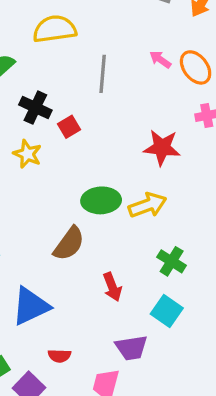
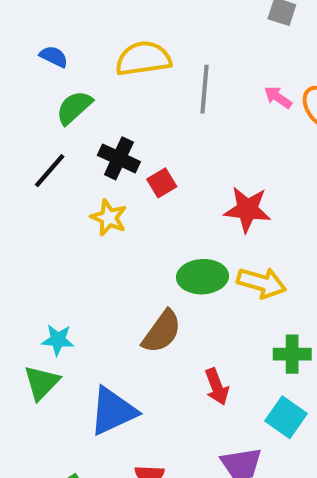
gray line: (103, 74) -> (205, 89), moved
red star: (162, 148) -> (247, 209), moved
yellow arrow: (148, 205) -> (262, 283), turned 36
green cross: (172, 261) -> (292, 354), turned -32

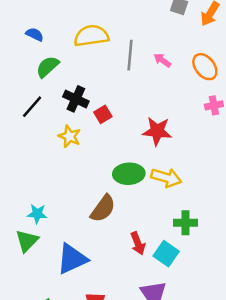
pink arrow: (278, 97) -> (162, 60), moved
cyan square: (286, 417) -> (166, 254), moved

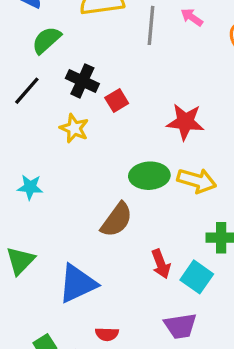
pink arrow: (162, 60) -> (192, 17), moved
cyan star: (37, 214) -> (30, 187), moved

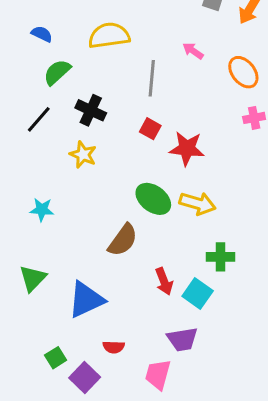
gray line: (151, 25) -> (152, 78), moved
red square: (117, 101) -> (150, 129), moved, turned -30
green ellipse: (149, 176) -> (153, 199), turned 40

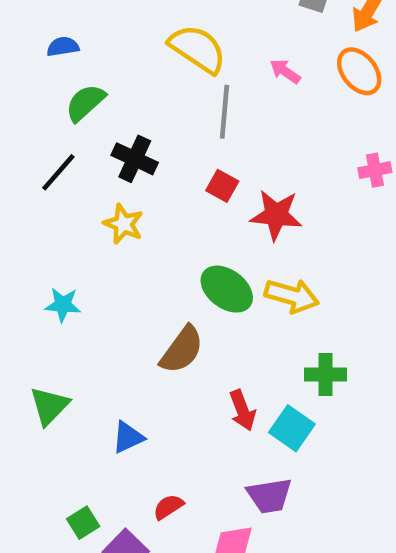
blue semicircle: (42, 34) -> (63, 47), turned -35
yellow semicircle: (109, 35) -> (198, 49), moved, turned 42
orange ellipse: (243, 72) -> (359, 71), moved
blue triangle: (86, 300) -> (128, 437), size x0.6
red semicircle: (114, 347) -> (168, 507), turned 145

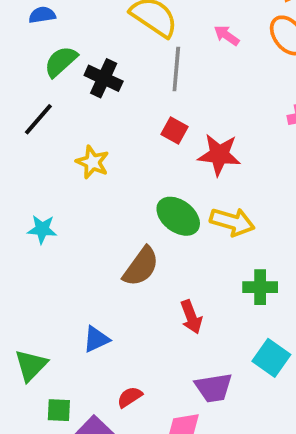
black cross: (135, 159) -> (104, 78), moved
green triangle: (49, 406) -> (31, 365), moved
cyan square: (292, 428) -> (271, 358), moved
green square: (83, 523) -> (59, 410), turned 35

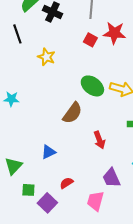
black line: (38, 119) -> (17, 34), turned -60
red star: (219, 155) -> (114, 33), moved
cyan star: (42, 229) -> (11, 99), moved
purple trapezoid: (214, 388) -> (111, 178), turned 75

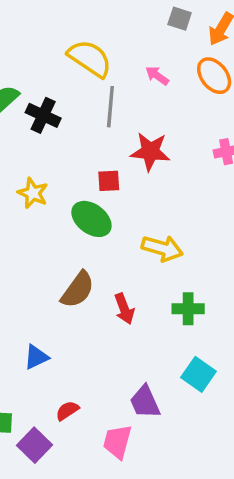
red square: (90, 40) -> (109, 181), moved, turned -32
green ellipse: (92, 86) -> (91, 219), moved
red arrow: (99, 140) -> (124, 309), moved

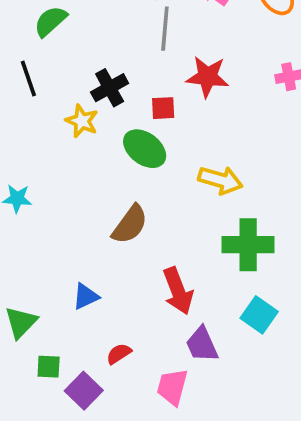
black cross: (43, 115) -> (110, 88), moved, turned 36
red arrow: (124, 309) -> (178, 291), moved, size x1.4
green cross: (188, 309) -> (248, 245), size x1.5

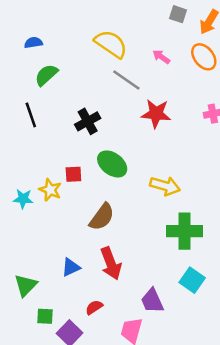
gray line: (165, 29) -> (126, 80), turned -60
red square: (163, 108) -> (73, 174), moved
yellow star: (82, 121) -> (50, 190), moved
red arrow: (178, 291) -> (111, 263), moved

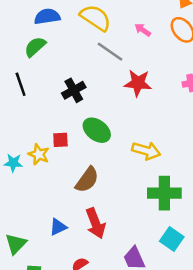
blue semicircle: (33, 43) -> (47, 17), moved, size x1.5

